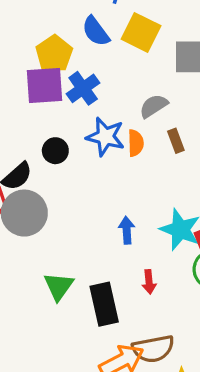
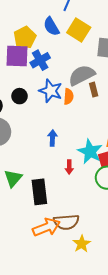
gray semicircle: (154, 106) -> (82, 75), size x1.5
brown rectangle: (176, 141) -> (94, 90), moved
blue arrow: (127, 230) -> (52, 138), moved
red arrow: (149, 282) -> (69, 167), moved

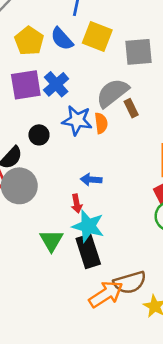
yellow pentagon: (25, 37) -> (29, 41), moved
blue arrow: (52, 138) -> (91, 180), turned -77
cyan star: (90, 152) -> (88, 226), moved
red arrow: (69, 167) -> (77, 204), moved

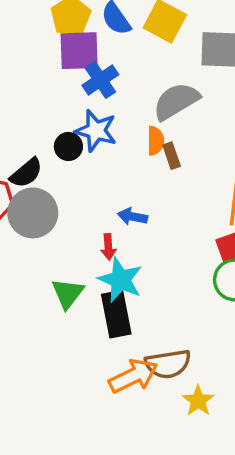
purple square: (26, 85) -> (79, 51), moved
brown rectangle: (131, 108) -> (172, 156), moved
blue star: (77, 120) -> (96, 131), moved

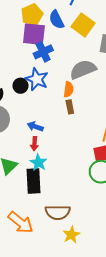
brown rectangle: (172, 156) -> (70, 107), moved
blue arrow: (132, 216) -> (35, 127), moved
cyan star: (120, 280) -> (38, 163), size x0.7
orange arrow: (133, 376) -> (21, 222), moved, turned 56

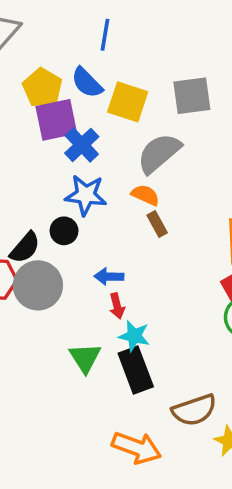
yellow square: (83, 25) -> (128, 102), moved
black circle: (21, 86) -> (64, 231), moved
orange semicircle: (69, 89) -> (145, 195), turned -56

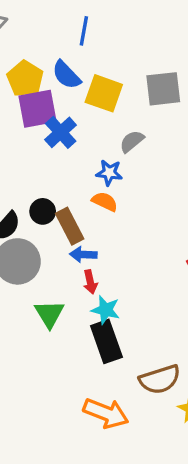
gray semicircle: (159, 153) -> (132, 141), size x0.6
blue star: (86, 195) -> (109, 173), moved, size x0.7
orange semicircle: (145, 195) -> (105, 202), moved
brown rectangle: (157, 224) -> (70, 226), moved, size x1.5
green triangle: (85, 358) -> (49, 314), moved

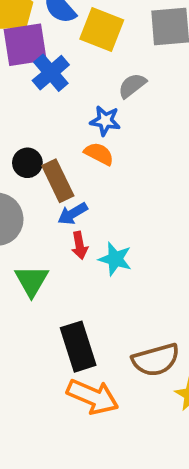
blue arrow: (83, 254) -> (73, 214), turned -35
cyan star: (106, 310) -> (115, 259), moved
black rectangle: (106, 341) -> (78, 347), moved

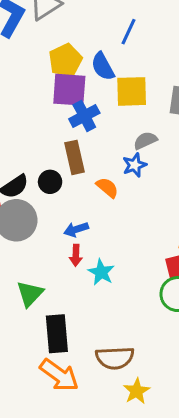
yellow square: (102, 29) -> (132, 91), turned -36
blue star: (105, 121) -> (135, 165), moved, turned 30
brown rectangle: (58, 181) -> (75, 157), moved
green triangle: (32, 281) -> (30, 294), moved

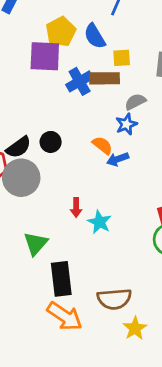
purple square: (69, 90) -> (45, 56), moved
yellow square: (132, 91) -> (122, 58), size x0.6
brown rectangle: (75, 157) -> (105, 78), moved, turned -76
blue arrow: (76, 229) -> (118, 159), moved

